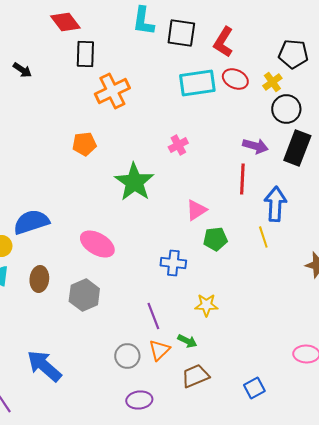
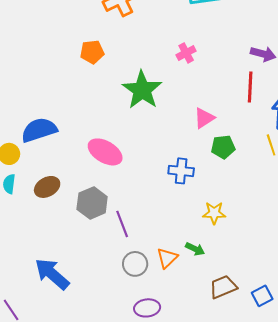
brown ellipse: (39, 279) -> (47, 187), turned 55
purple line: (153, 316) -> (122, 224), moved
brown trapezoid: (195, 376) -> (223, 287), moved

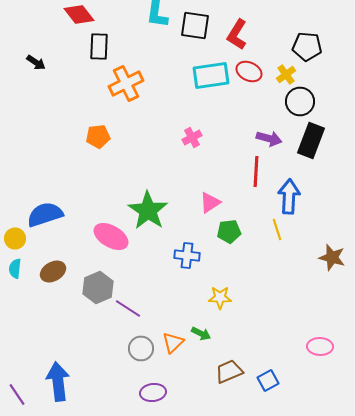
green star: (142, 90) -> (148, 210), moved
purple line: (122, 224) -> (128, 308), turned -36
blue arrow: (52, 274) -> (58, 382), moved, turned 42

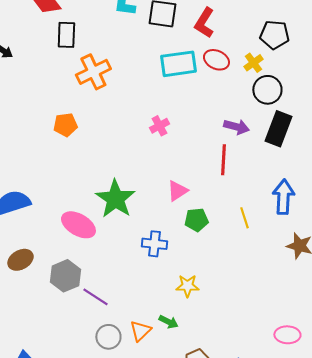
blue arrow: (289, 196) -> (283, 197), moved

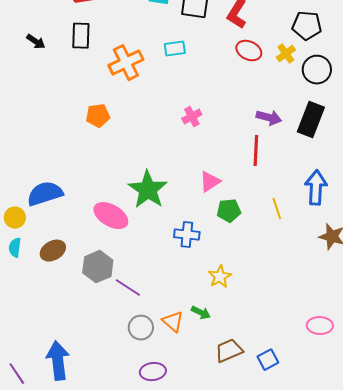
black rectangle: (66, 35) -> (81, 36), moved
cyan rectangle: (178, 64) -> (175, 49), moved, size x0.6
black circle: (267, 90) -> (317, 70), moved
yellow star: (187, 286) -> (220, 277), turned -30
orange triangle: (140, 331) -> (173, 322), turned -35

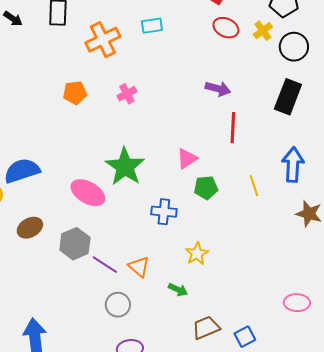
pink cross: (192, 117) -> (127, 94), moved
purple arrow: (269, 118) -> (218, 89), moved
orange triangle: (173, 322) -> (139, 267), moved

